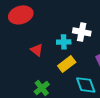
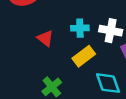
white cross: (82, 32) -> (111, 31), moved

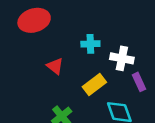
cyan cross: (80, 28) -> (90, 44), moved

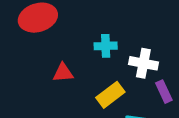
red triangle: (55, 66) -> (63, 73), turned -42

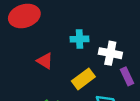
red triangle: (63, 73) -> (45, 61), turned 36

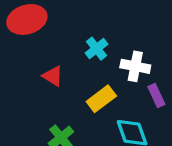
cyan cross: (80, 39) -> (96, 49), turned -36

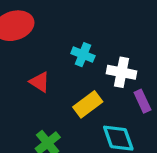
cyan cross: (96, 49) -> (83, 55), turned -30

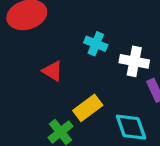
yellow rectangle: (88, 104) -> (88, 108), moved

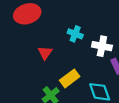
red triangle: (52, 71) -> (45, 53), turned 32

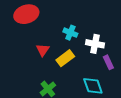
yellow rectangle: (70, 78) -> (65, 58), moved

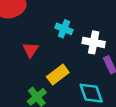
yellow rectangle: (65, 58) -> (58, 75), moved

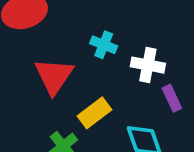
red triangle: (31, 50) -> (54, 76), size x1.6

